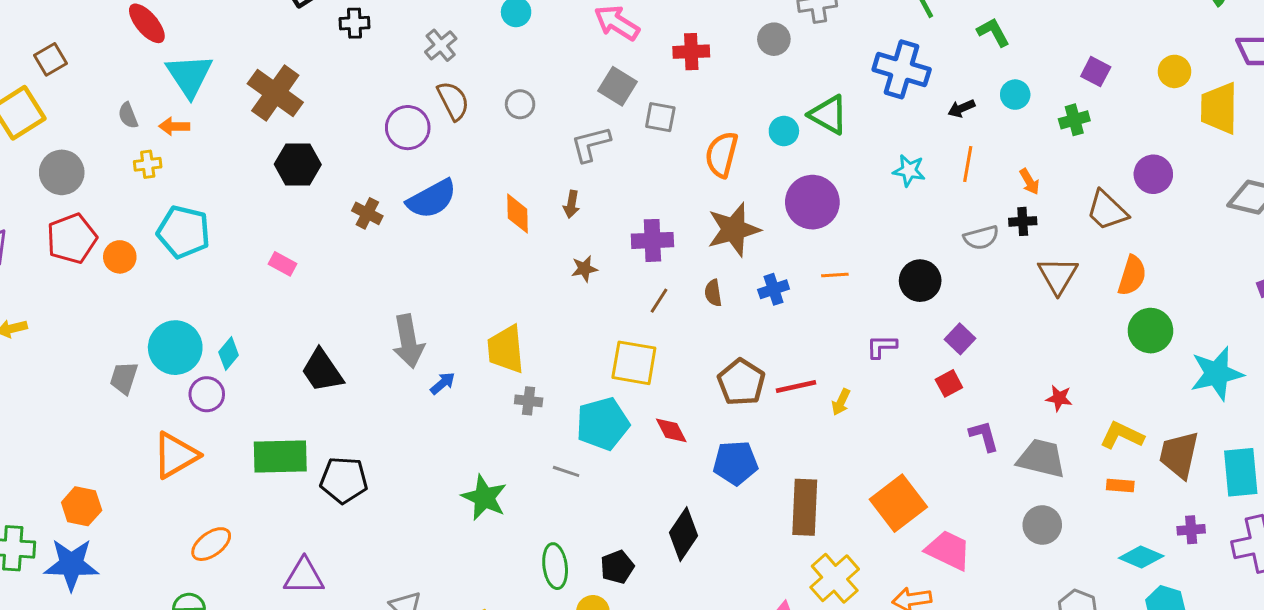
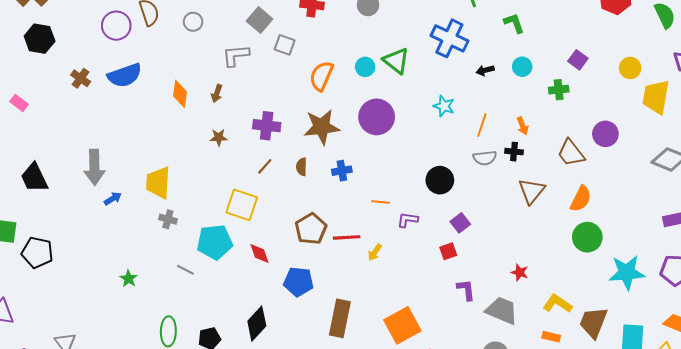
orange line: (968, 164) -> (482, 125), moved
orange line: (835, 275) -> (381, 202), moved
green star: (484, 497) -> (129, 279), size x0.6

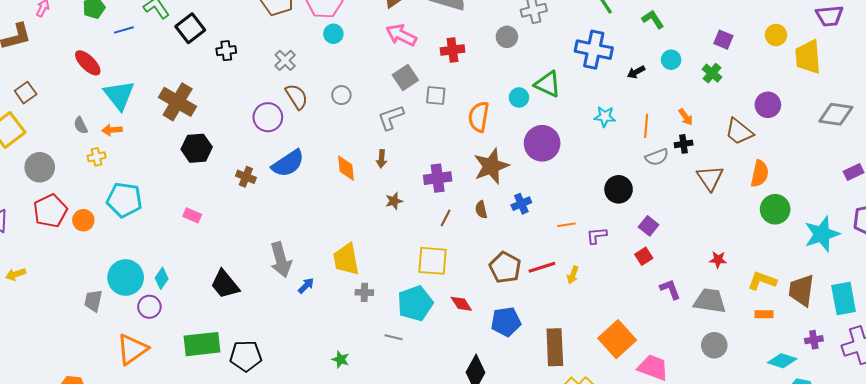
gray square: (260, 20) -> (405, 77), turned 30
green cross: (559, 90) -> (712, 73), turned -30

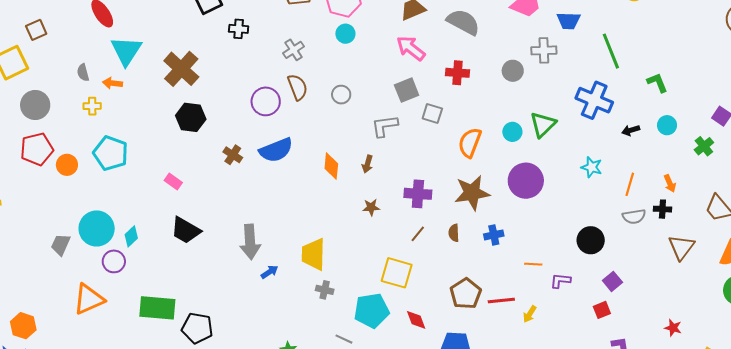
green triangle: (548, 84) -> (543, 124), turned 40
black trapezoid: (225, 284) -> (186, 230), moved, turned -32

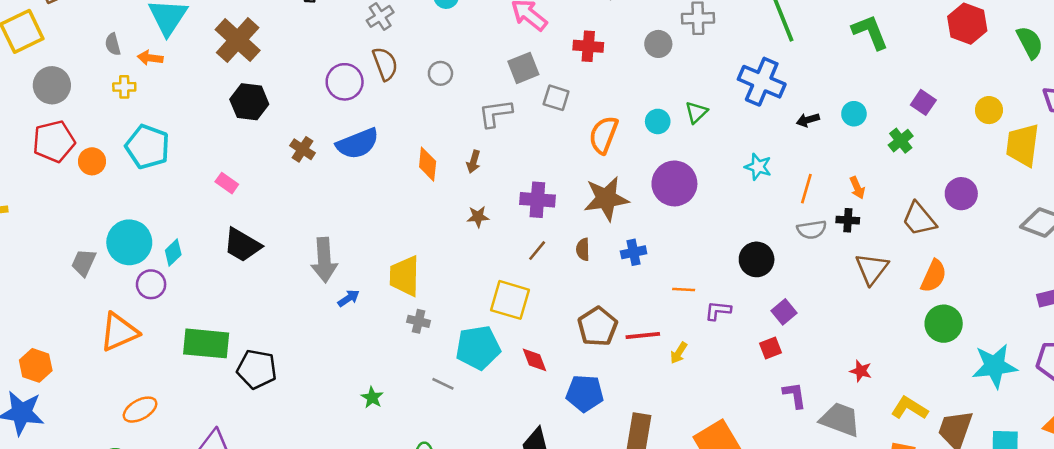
green L-shape: (657, 83) -> (870, 32), moved, size x1.4
green triangle: (543, 124) -> (696, 112), size x0.7

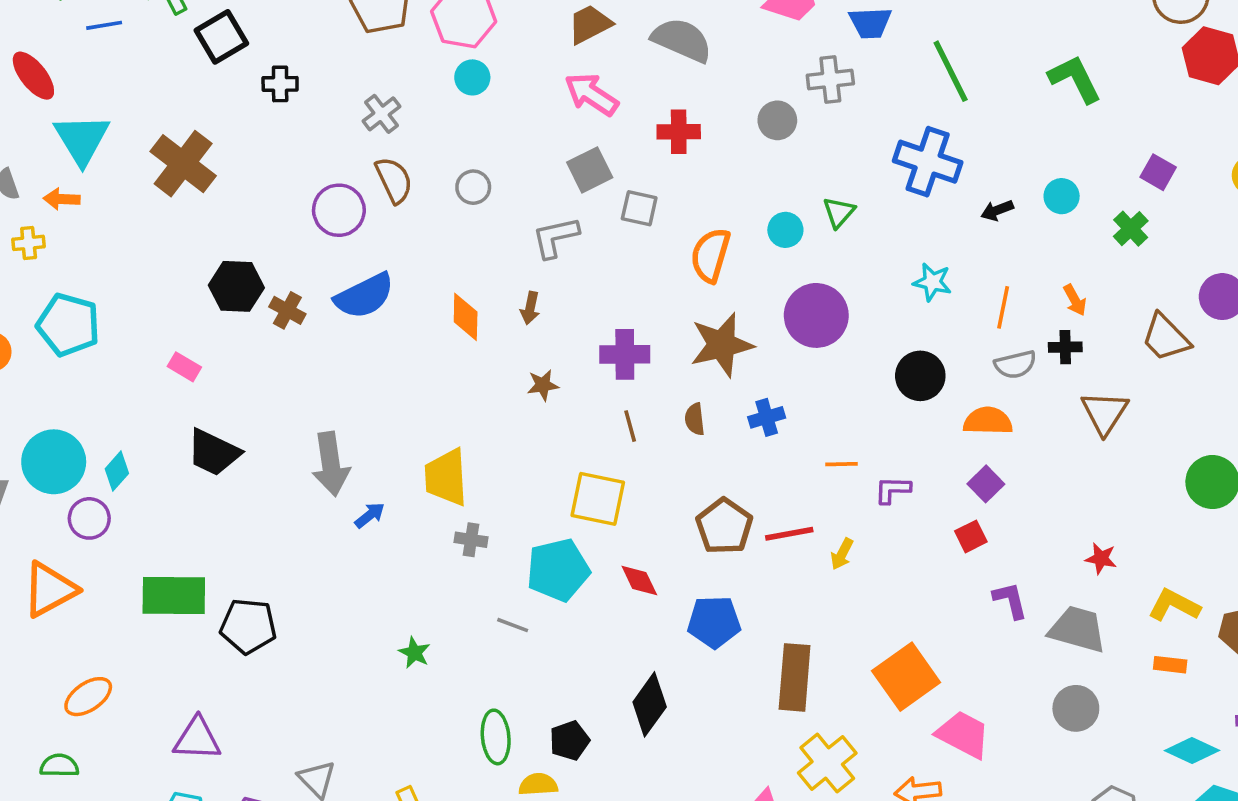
black hexagon: (249, 102) -> (236, 286), moved
brown line: (537, 251) -> (630, 426), turned -50
black circle: (757, 259) -> (920, 376), moved
orange semicircle: (934, 276) -> (988, 421), moved, turned -108

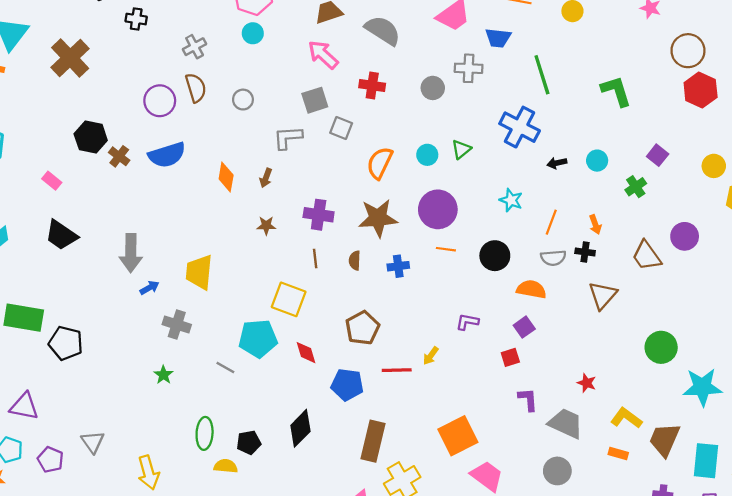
orange line: (841, 464) -> (446, 249), moved
red line: (789, 534) -> (397, 370), moved
gray cross: (471, 540) -> (177, 325), moved, size x1.4
brown rectangle: (795, 677) -> (373, 441), moved

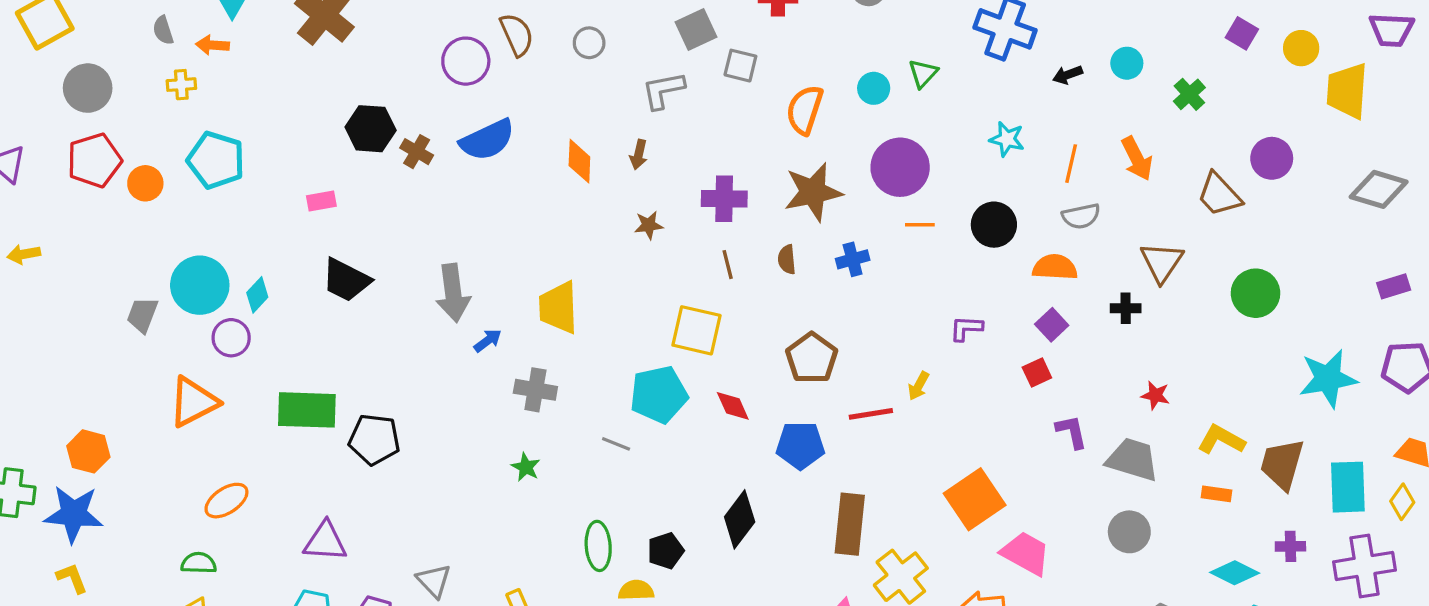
purple square: (658, 155) -> (1242, 33), moved
pink rectangle: (52, 181) -> (321, 201), turned -42
orange arrow: (595, 225) -> (1137, 159), size x1.5
black cross: (585, 252) -> (1126, 308), moved
green circle: (661, 347) -> (1256, 293), moved

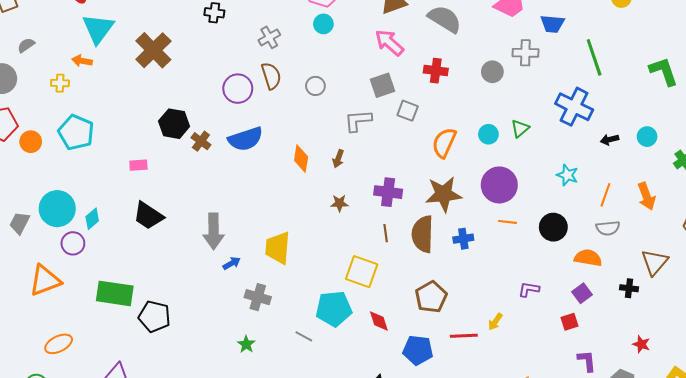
gray semicircle: (163, 30) -> (26, 45), moved, turned 66
brown semicircle: (787, 259) -> (423, 234), size x2.0

